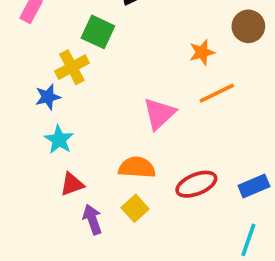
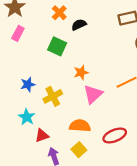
orange star: (202, 52) -> (81, 72), moved
yellow cross: (72, 67) -> (53, 96), moved
cyan star: (59, 140) -> (27, 117), moved

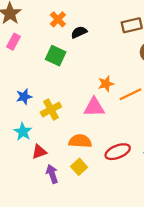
orange star: (81, 72) -> (106, 84), moved
pink triangle: (93, 94) -> (94, 107), turned 42

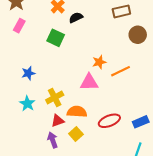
yellow cross: (51, 110) -> (55, 97), moved
red triangle: (39, 152) -> (58, 121), moved

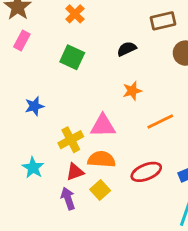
black semicircle: (76, 18) -> (127, 49), moved
orange line: (120, 71) -> (160, 122), moved
pink triangle: (89, 82) -> (103, 126), moved
cyan star: (27, 104) -> (33, 168), moved

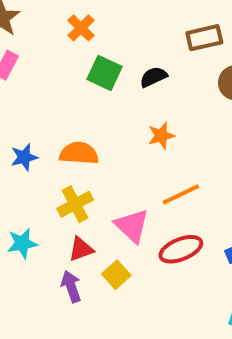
green square: (72, 57) -> (104, 73), moved
orange line: (160, 122) -> (181, 194), moved
pink triangle: (103, 126) -> (132, 226), moved, turned 44
orange semicircle: (102, 159) -> (79, 153), moved
cyan star: (33, 168) -> (22, 243), turned 30

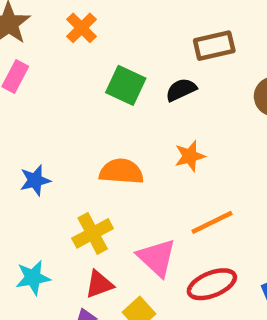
orange cross: (81, 28) -> (82, 28), moved
brown rectangle: (204, 38) -> (214, 46), moved
orange semicircle: (79, 153) -> (121, 172), moved

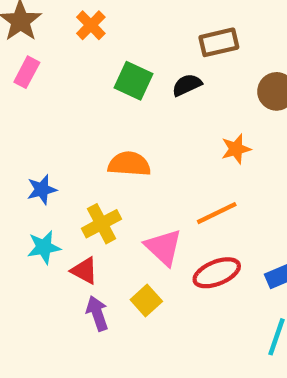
orange star: (190, 156) -> (236, 149), moved
blue star: (35, 180) -> (42, 190), moved
cyan star: (33, 278) -> (44, 247), moved
red triangle: (99, 284) -> (84, 271), moved, turned 48

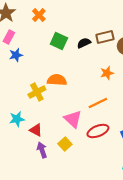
brown rectangle: (219, 42) -> (105, 37), moved
blue star: (42, 190) -> (16, 55), moved
yellow cross: (102, 224) -> (37, 92), moved

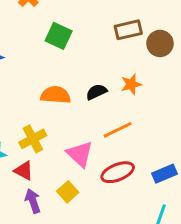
black semicircle: (84, 43) -> (96, 92), moved
yellow cross: (37, 92) -> (33, 139), moved

